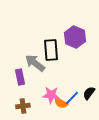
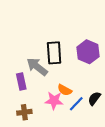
purple hexagon: (75, 37) -> (88, 52), moved
orange semicircle: (61, 103) -> (65, 90), moved

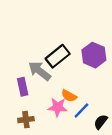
black rectangle: (54, 53) -> (58, 56), turned 55
black semicircle: (94, 98) -> (101, 122), moved

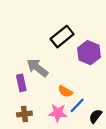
black rectangle: (58, 56) -> (62, 37), moved
pink star: (58, 107) -> (58, 113), moved

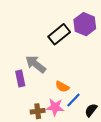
purple hexagon: (89, 53) -> (85, 24), moved
brown cross: (24, 114) -> (38, 111), moved

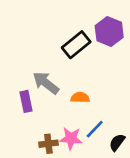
orange semicircle: (62, 87) -> (80, 97), moved, turned 152

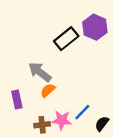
orange semicircle: (80, 97) -> (48, 90), moved, turned -42
purple rectangle: (26, 101) -> (17, 100), moved

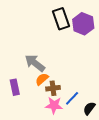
black rectangle: (66, 39) -> (61, 19), moved, turned -70
brown cross: (42, 125) -> (53, 88), moved

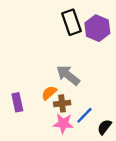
gray arrow: (35, 63) -> (68, 75), moved

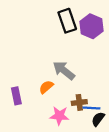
brown cross: (62, 103) -> (79, 102), moved
blue line: (84, 115) -> (91, 108), moved, turned 49

